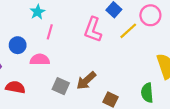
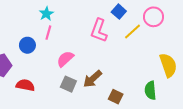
pink line: (50, 32) -> (48, 33), moved
pink semicircle: (40, 60) -> (65, 59), moved, turned -42

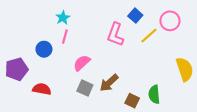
green semicircle: (150, 90) -> (154, 94), moved

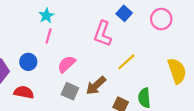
yellow line: (149, 36) -> (126, 62), moved
blue circle: (44, 49) -> (28, 62), moved

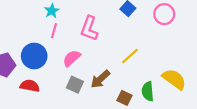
pink L-shape: (103, 34) -> (89, 28), moved
blue circle: (28, 62) -> (34, 56), size x1.5
yellow semicircle: (177, 71) -> (174, 79), moved, turned -35

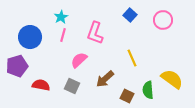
blue circle: (34, 56) -> (30, 37), moved
yellow line: (130, 56) -> (132, 58), turned -72
gray square: (75, 85) -> (72, 86), moved

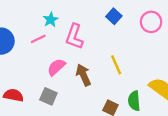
cyan star: (61, 17) -> (51, 20), moved
pink line: (63, 35) -> (38, 39), turned 48
brown arrow: (105, 79) -> (83, 75), moved, turned 108

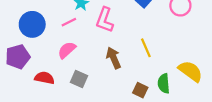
pink semicircle: (56, 67) -> (67, 50), moved

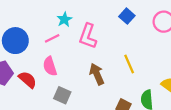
pink semicircle: (67, 50) -> (50, 66), turned -66
red semicircle: (44, 78) -> (28, 80), moved, turned 30

